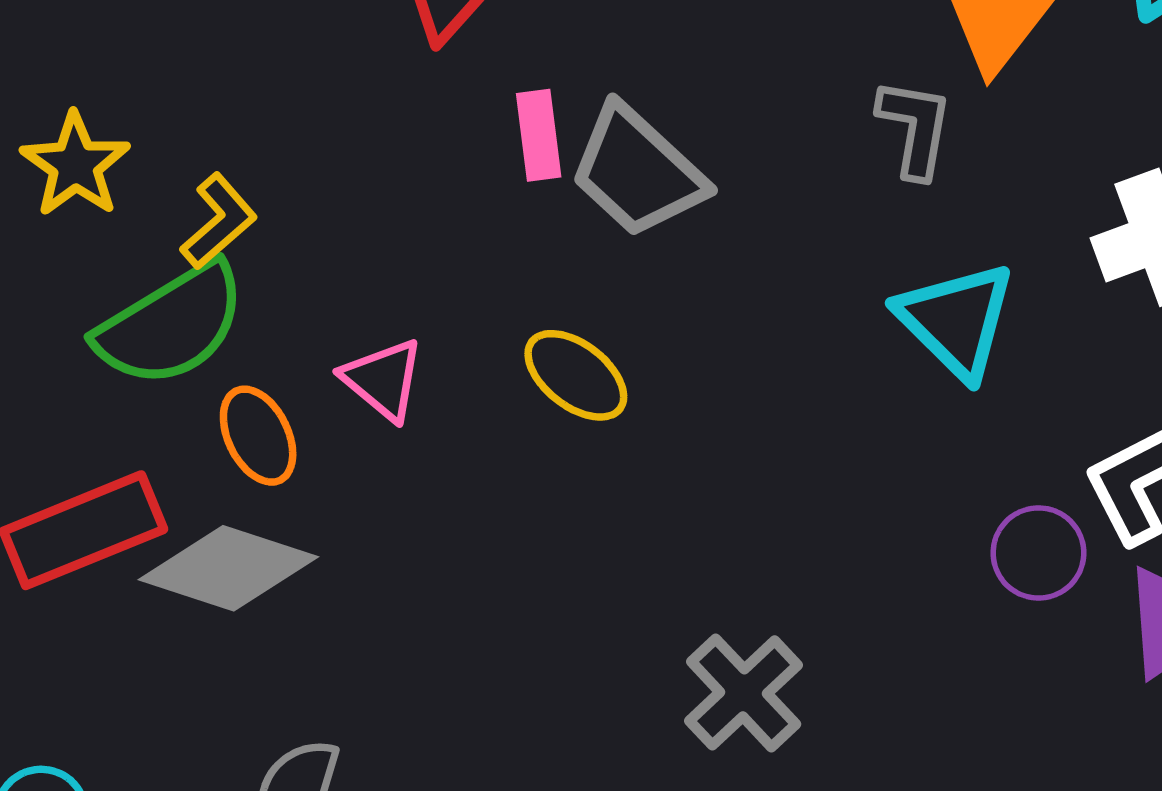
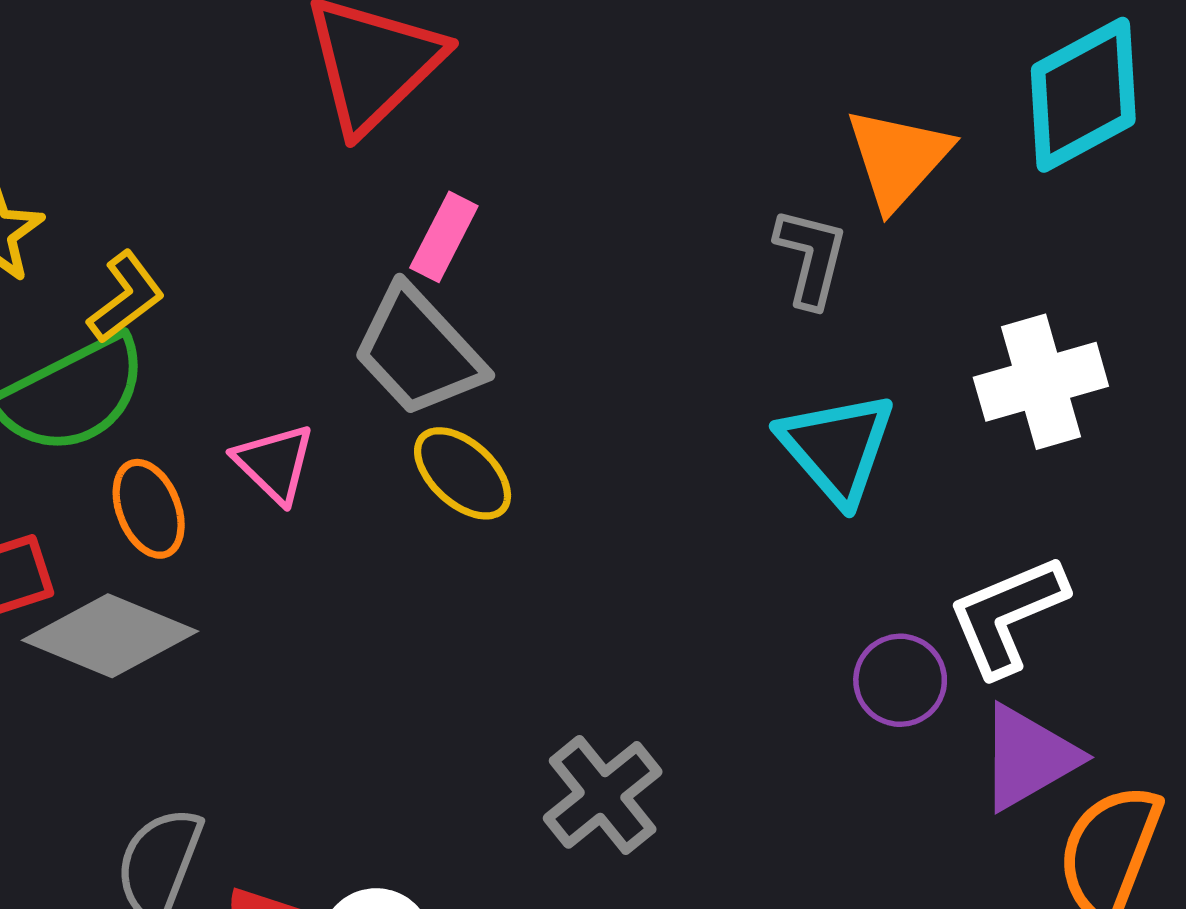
pink rectangle: (539, 135) -> (444, 237), turned 30
gray trapezoid: (637, 171) -> (418, 351), moved

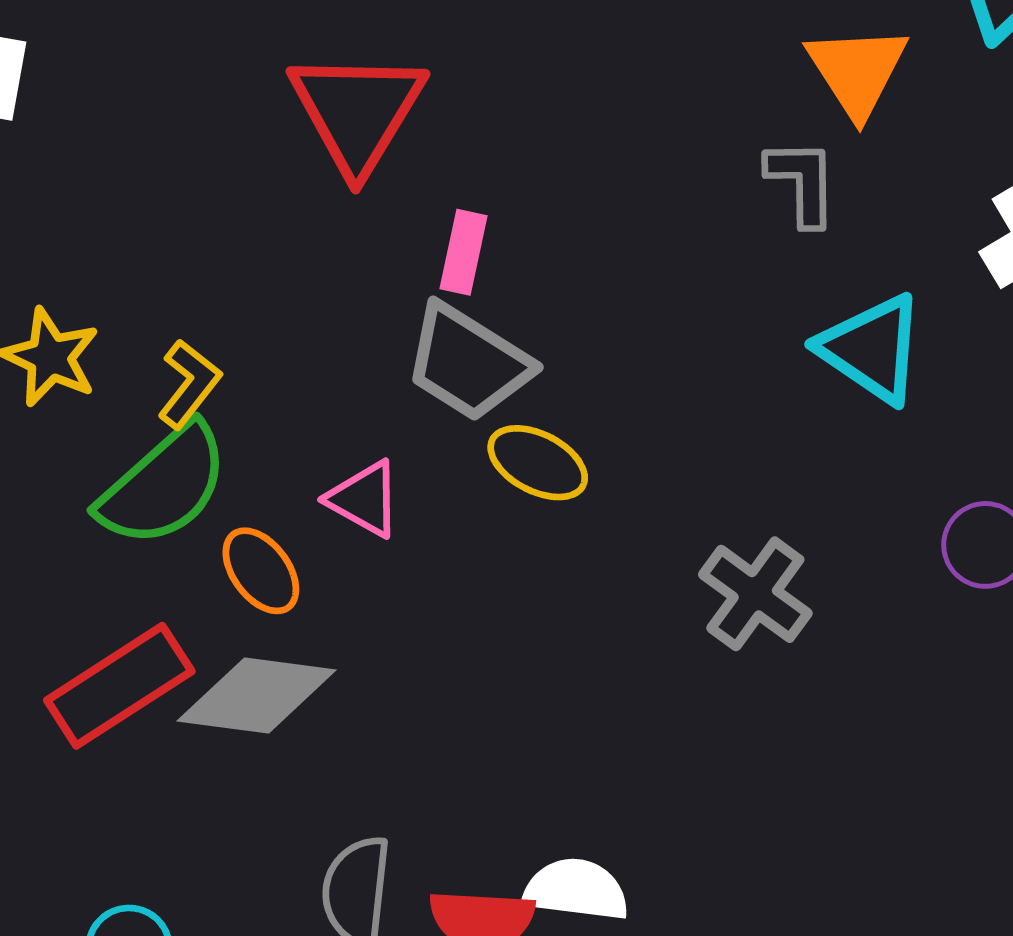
gray cross: (603, 795) -> (755, 594), moved

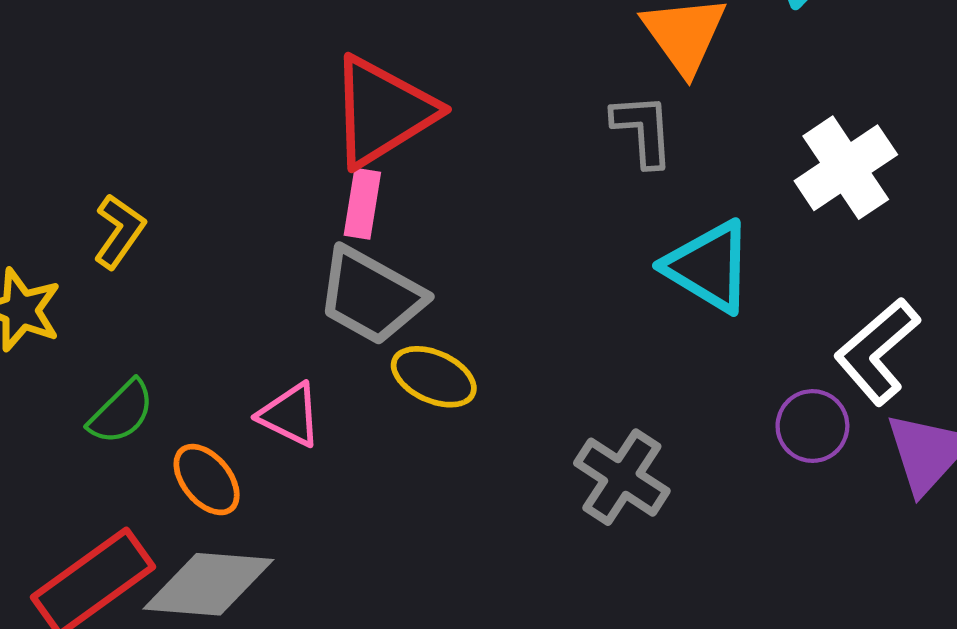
red triangle: (357, 112) -> (383, 111), moved, turned 30
yellow L-shape: (189, 384) -> (119, 231), moved
green semicircle: (164, 485) -> (121, 412), size x0.6

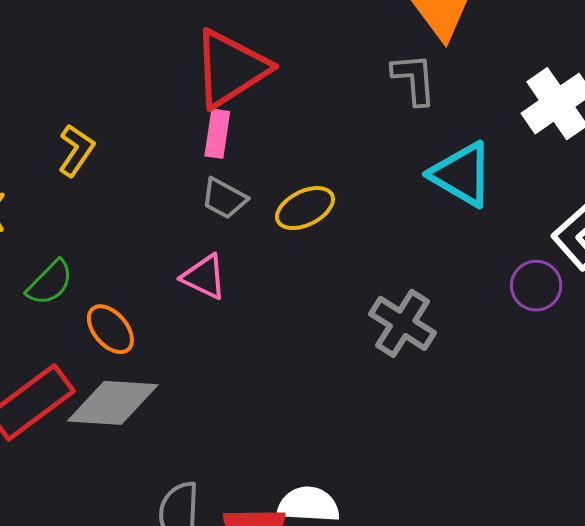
yellow L-shape: (119, 231) -> (76, 150), moved
gray trapezoid: (371, 296) -> (224, 198), size x0.6
yellow ellipse: (434, 377) -> (305, 208), moved, turned -50
pink triangle: (290, 415) -> (204, 277), moved

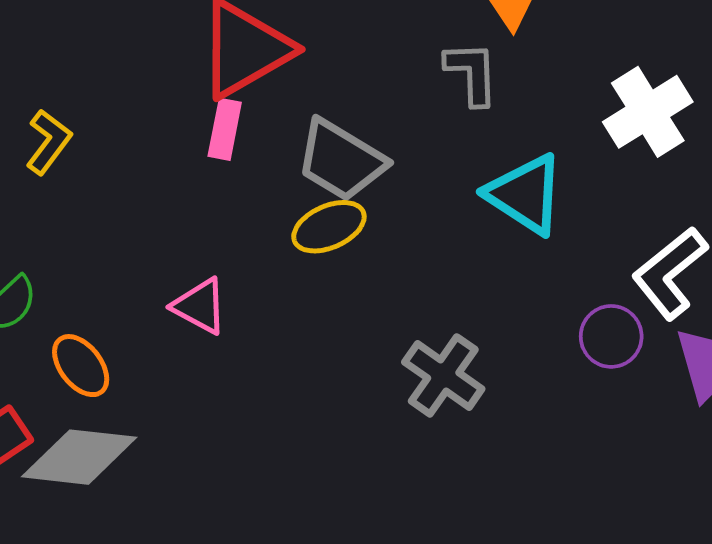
gray trapezoid: (224, 198) -> (341, 160), moved, size x1.6

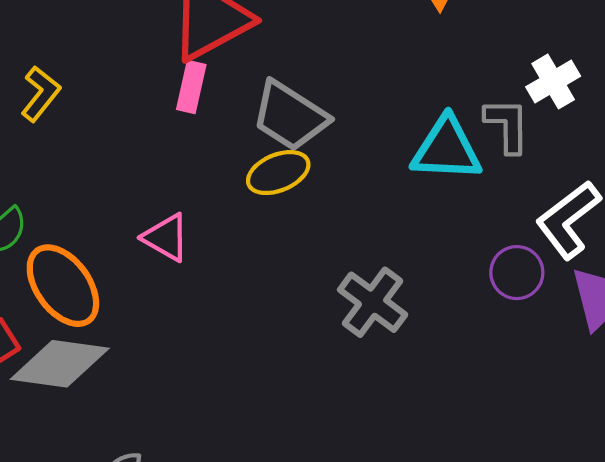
gray L-shape: (472, 73) -> (507, 125), moved
white cross: (648, 112) -> (553, 82), size x0.7
cyan triangle: (525, 194) -> (447, 149), turned -32
orange ellipse: (81, 366) -> (63, 286), size x1.5

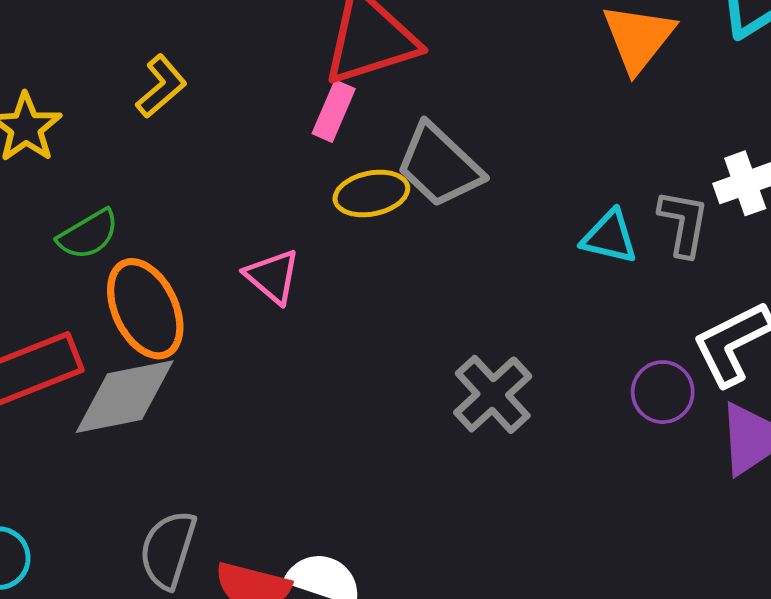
cyan triangle: (447, 149) -> (610, 237), size x0.7
yellow ellipse: (278, 173) -> (371, 194), moved
gray diamond: (60, 364) -> (125, 397), turned -30

